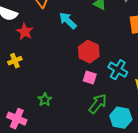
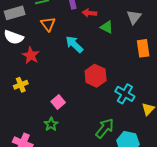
pink square: (90, 78) -> (58, 102), moved, turned 32

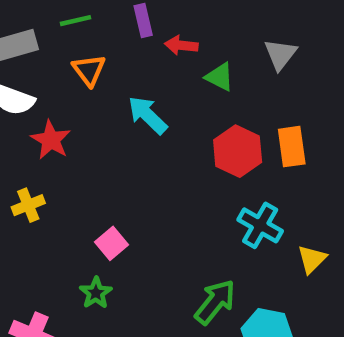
orange rectangle: (143, 48) -> (292, 147), moved
red hexagon: (96, 76) -> (238, 151), moved

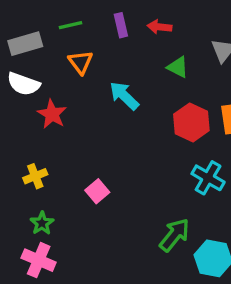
red arrow: (181, 45) -> (159, 27), moved
yellow cross: (28, 205) -> (35, 176), moved
green star: (96, 293) -> (42, 223), moved

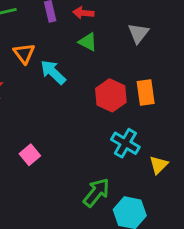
orange triangle: (81, 62) -> (24, 53), moved
green triangle: (178, 67) -> (88, 42), moved

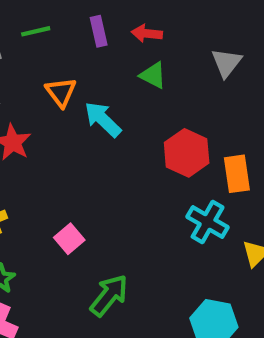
orange rectangle: (146, 93) -> (237, 174), moved
green arrow: (96, 192) -> (109, 295), moved

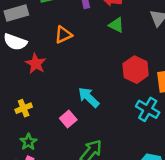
orange triangle: (61, 92) -> (63, 35), turned 42
cyan arrow: (103, 119) -> (89, 97), moved

